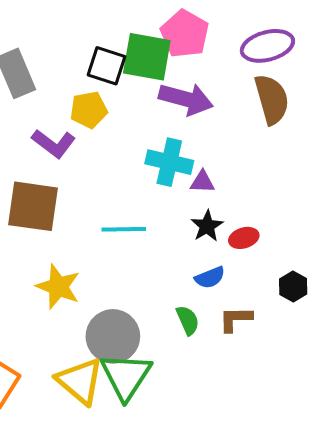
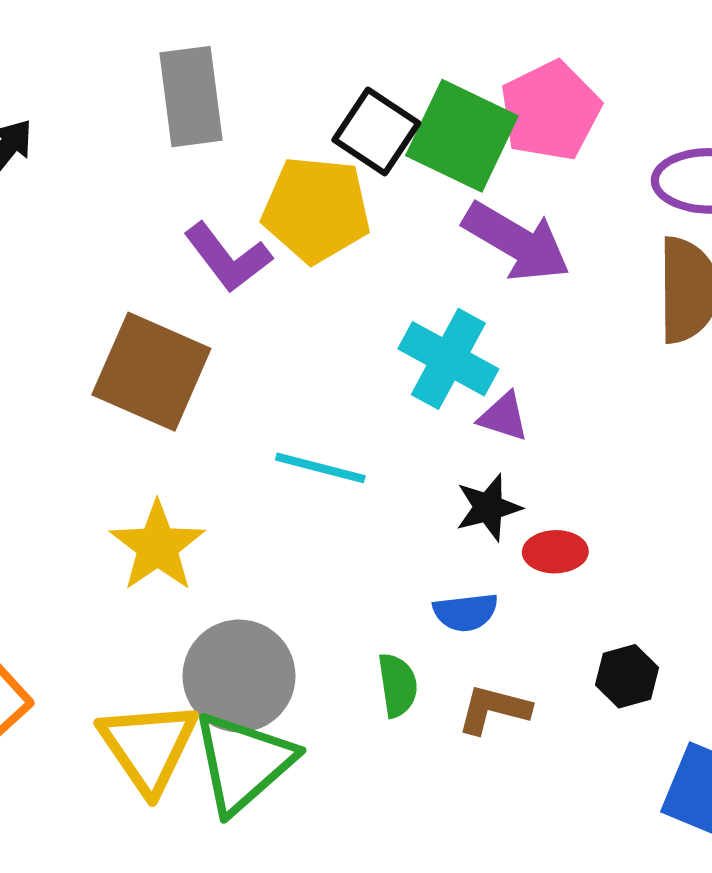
yellow pentagon: (89, 110) -> (316, 210), size x1.4

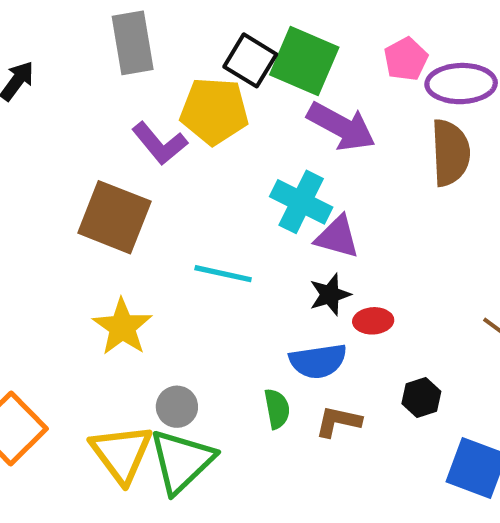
pink pentagon: (550, 111) -> (406, 59), moved, size x0.7
purple triangle: (504, 417) -> (337, 237), size x1.4
blue semicircle: (466, 612) -> (318, 361), size x1.4
gray circle: (239, 676) -> (177, 407), size x0.6

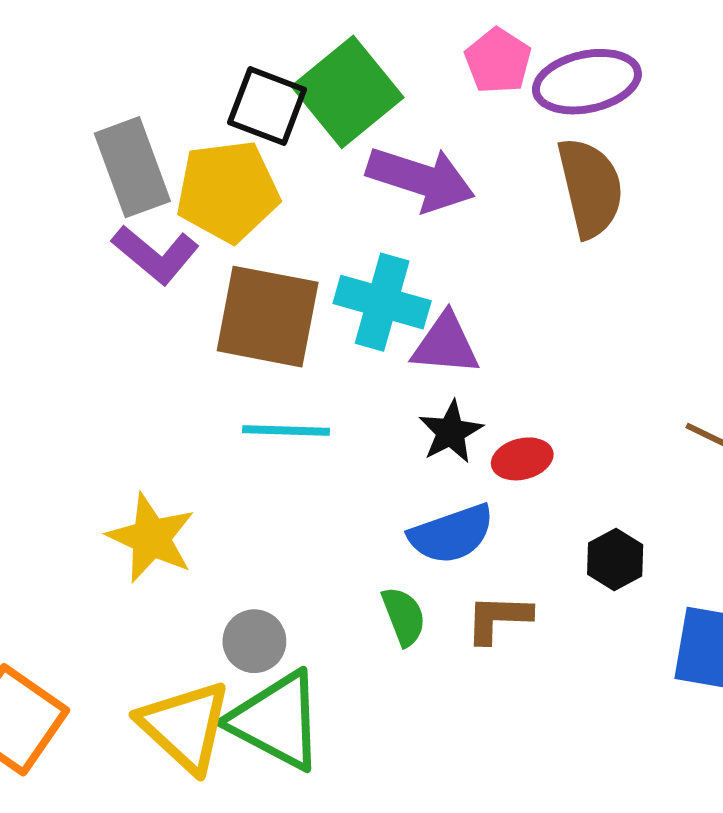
gray rectangle: (133, 43) -> (132, 167), moved
green square: (304, 61) -> (347, 92), turned 38
brown square: (114, 217) -> (268, 317), moved
green triangle: (182, 461) -> (276, 721), turned -38

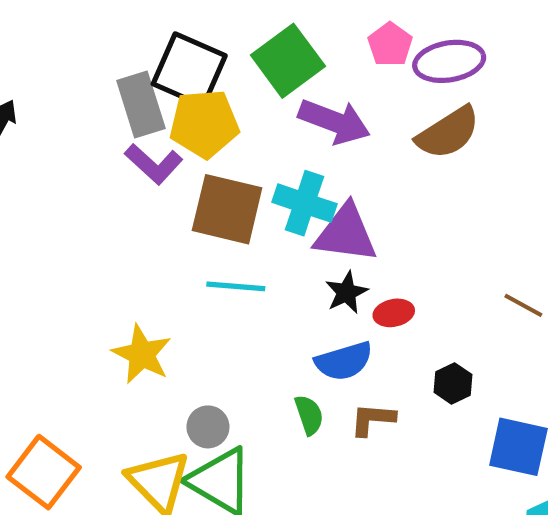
black square: (267, 106) -> (189, 70), moved, size x1.4
brown semicircle: (590, 188) -> (448, 133), turned 68
purple triangle: (446, 344) -> (346, 233), size x1.4

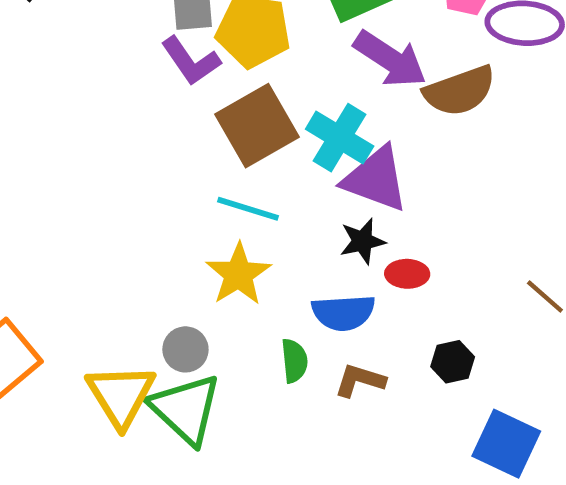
brown semicircle: (448, 133) -> (460, 91), moved
brown square: (227, 209) -> (257, 126), turned 34
yellow star: (142, 354) -> (238, 274), moved

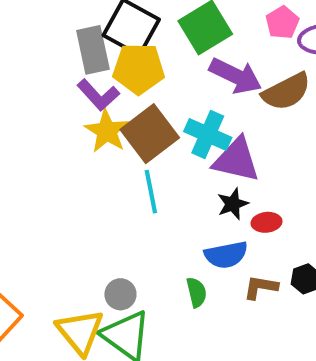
cyan line: (248, 209) -> (151, 192), turned 69
yellow star: (238, 274) -> (107, 131), moved
brown L-shape: (360, 380) -> (261, 287), moved

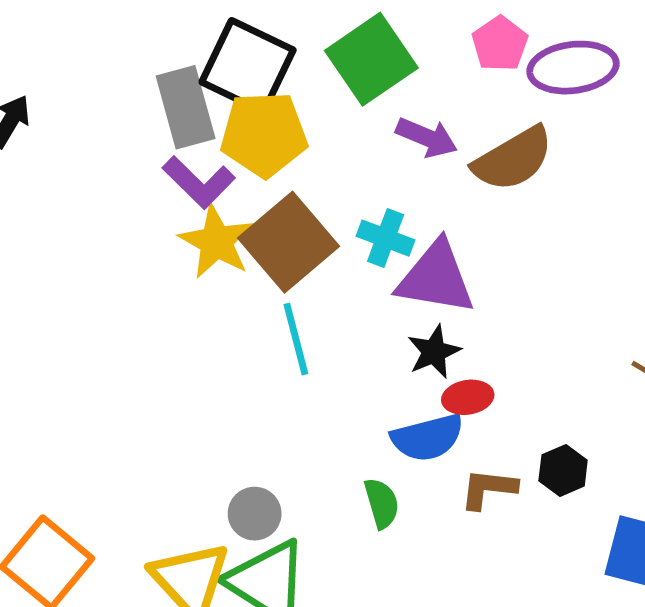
purple arrow: (236, 76) -> (427, 137), size x0.7
cyan cross: (208, 134) -> (386, 238), size x0.7
red ellipse: (267, 222) -> (468, 397), moved

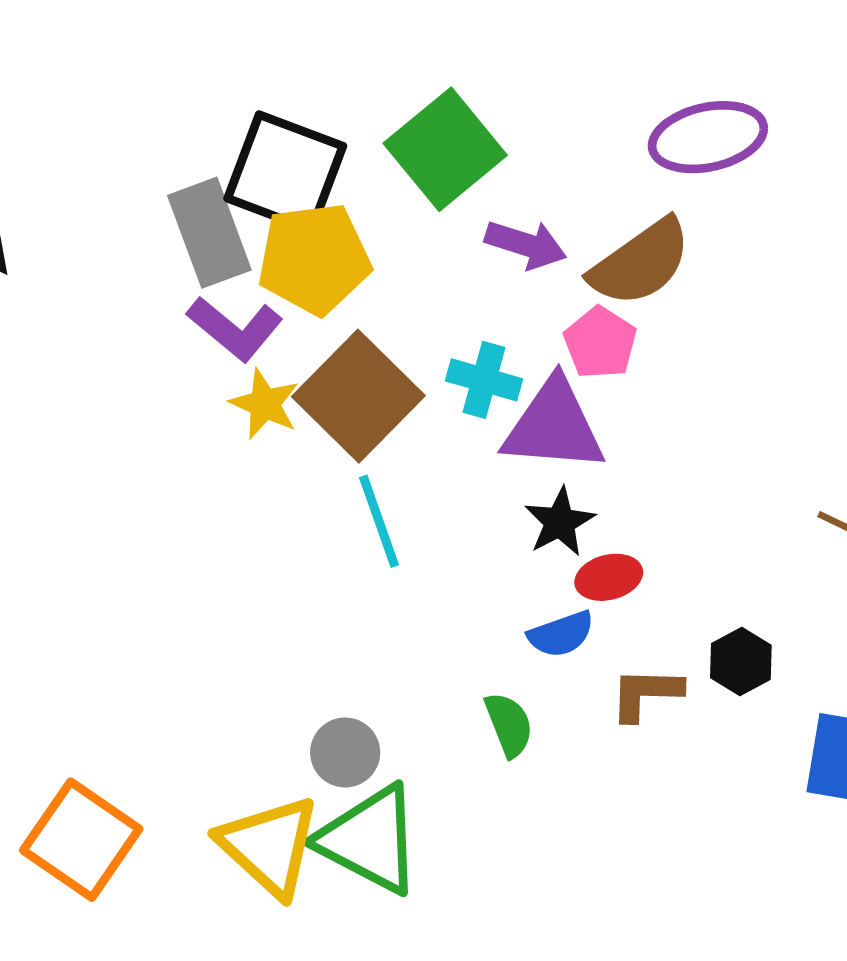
pink pentagon: (500, 44) -> (600, 343), moved
yellow star: (216, 242) -> (265, 404), size x0.7
blue semicircle: (427, 438) -> (561, 634), size x0.7

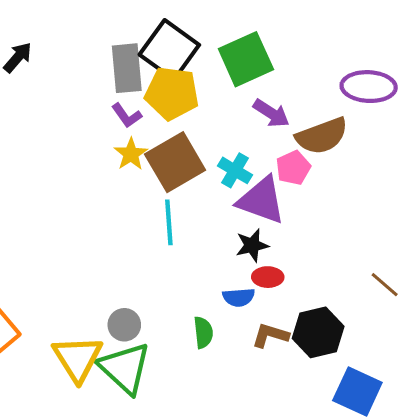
purple L-shape: (235, 328) -> (127, 116), size x0.7
black hexagon: (741, 661) -> (318, 332), size x1.6

